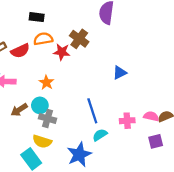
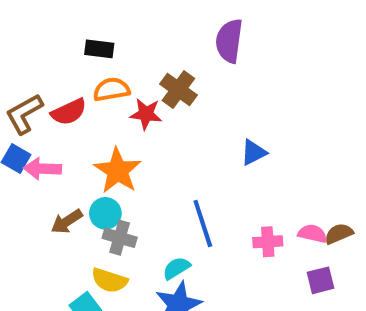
orange star: (46, 82) -> (118, 171), size x1.6
cyan semicircle: (100, 135) -> (176, 268), moved

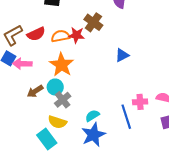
orange semicircle: (111, 90) -> (61, 36), moved
blue triangle: (254, 152) -> (122, 55), moved
blue line: (203, 224) -> (126, 117), moved
gray cross: (120, 238) -> (63, 100), turned 35

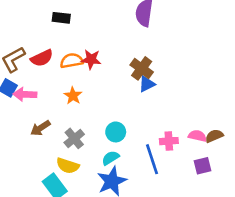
brown cross: (93, 22) -> (142, 68), moved
orange star: (62, 65) -> (73, 96), size x0.6
cyan circle: (55, 87) -> (116, 132), moved

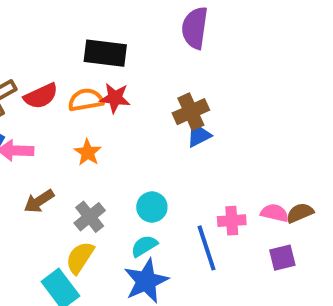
black rectangle: (61, 18) -> (105, 53), moved, size x1.5
brown cross: (142, 68) -> (191, 112), turned 30
yellow semicircle: (68, 166) -> (80, 258), turned 105

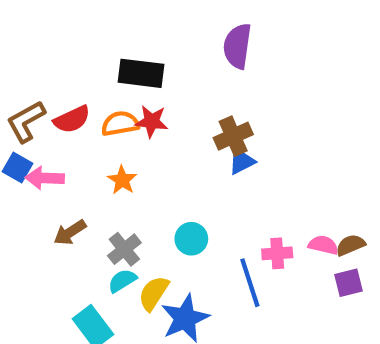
cyan semicircle: (144, 246) -> (122, 281), moved
yellow semicircle: (80, 258) -> (154, 293), moved
purple square: (282, 258) -> (348, 283), moved

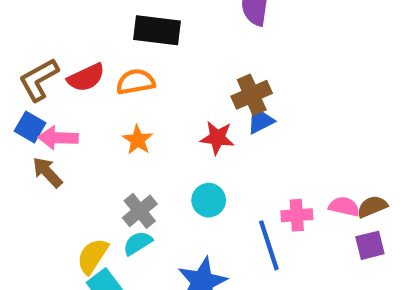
red star: (152, 121) -> (217, 138), moved
brown arrow: (70, 232) -> (47, 172), moved, turned 80
yellow semicircle: (154, 293) -> (92, 256), moved

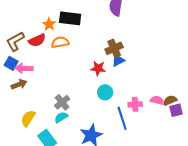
orange star: (138, 140) -> (49, 24), moved
brown arrow: (47, 172) -> (19, 84), turned 112
cyan circle: (209, 200) -> (105, 92), moved
purple square: (370, 245) -> (176, 110), moved
yellow semicircle: (92, 256) -> (28, 118), moved

